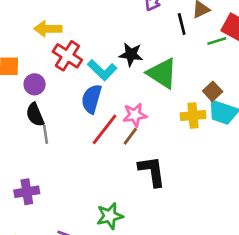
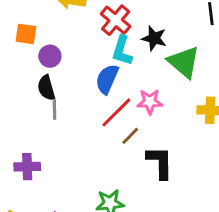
red cross: (67, 56) -> (116, 20), moved
cyan L-shape: (102, 70) -> (122, 51), turned 56
brown line: (130, 136) -> (130, 136), moved

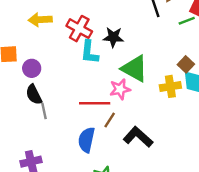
green triangle: (184, 62) -> (135, 69), moved
blue semicircle: (107, 79) -> (87, 140), moved
red line: (116, 112) -> (95, 103), turned 56
black L-shape: (160, 162) -> (138, 137), turned -36

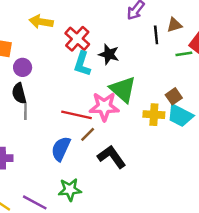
pink star: (120, 89) -> (104, 107), size x1.4

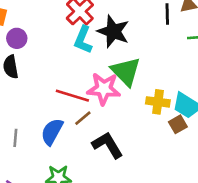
black star: (109, 54) -> (113, 31), size x1.4
brown square: (174, 96) -> (178, 124), moved
gray line: (25, 112) -> (15, 138), moved

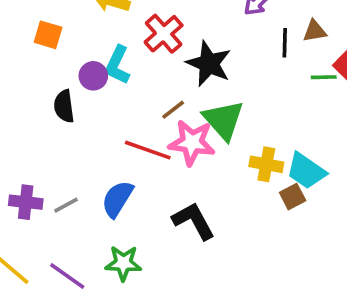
purple circle: (17, 38) -> (93, 76), moved
cyan L-shape: (83, 40) -> (117, 65), moved
brown line: (83, 118) -> (173, 110), moved
gray line: (15, 138) -> (66, 205), turned 54

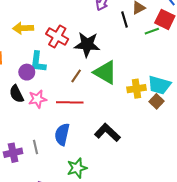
pink star: (192, 143) -> (37, 99), moved, size x0.7
gray line: (66, 205) -> (35, 147), turned -56

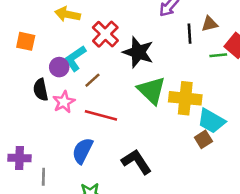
cyan L-shape: (38, 62) -> (75, 58), turned 35
brown line: (76, 76) -> (92, 80), moved
yellow cross: (137, 89) -> (185, 98), moved, size x1.4
pink star: (37, 99) -> (64, 102), turned -30
gray line: (35, 147) -> (43, 177), moved

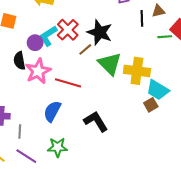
red cross: (105, 34) -> (68, 30), moved
brown line: (92, 80) -> (85, 49), moved
pink star: (64, 102) -> (38, 71), size x1.4

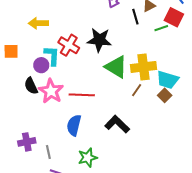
cyan L-shape: (48, 36) -> (52, 56), turned 140
brown line: (85, 49) -> (137, 90), moved

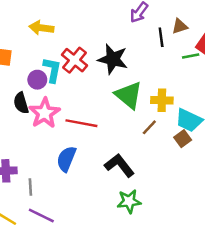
yellow cross: (143, 67) -> (162, 100), size x0.7
green star: (88, 158) -> (129, 201), moved

